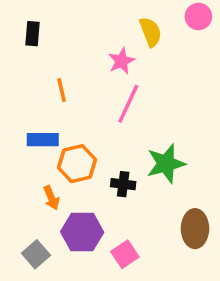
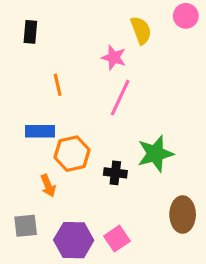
pink star: (121, 61) -> (114, 58), turned -30
purple hexagon: (82, 232) -> (74, 240), moved
gray square: (36, 254) -> (26, 226), moved, turned 35

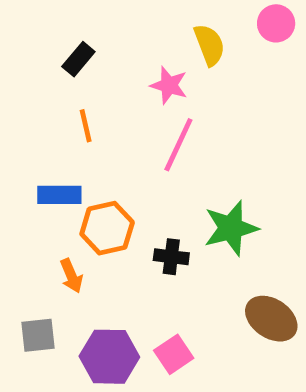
black rectangle: (30, 32) -> (78, 59), moved, turned 35
brown ellipse: (183, 214) -> (271, 319), turned -56

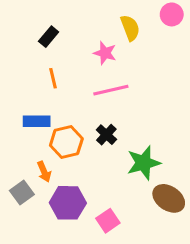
pink line: (178, 145) -> (111, 90), turned 52
green star: (231, 228) -> (143, 163), moved
black cross: (171, 257) -> (106, 135), moved, turned 36
gray square: (38, 335) -> (22, 192), moved, turned -30
purple hexagon: (109, 357) -> (68, 203), moved

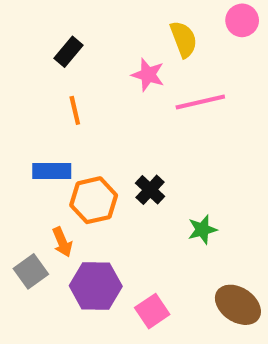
pink line: (111, 90) -> (200, 102), moved
green star: (143, 163) -> (202, 230), size x0.6
brown ellipse: (169, 198) -> (238, 305), moved

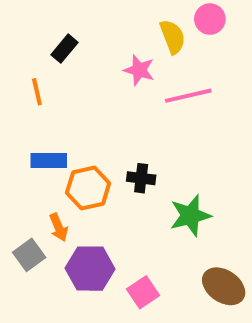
pink circle: (242, 20) -> (210, 19), moved
orange line: (75, 110) -> (37, 92), moved
black cross: (150, 190) -> (141, 178), turned -36
green star: (202, 230) -> (190, 216), size x1.5

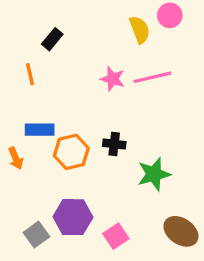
pink star: (139, 70) -> (113, 79), moved
orange arrow: (59, 227) -> (16, 158), moved
gray square: (29, 255) -> (36, 235), moved

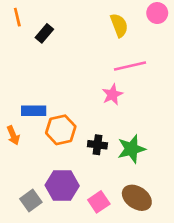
pink circle: (170, 15) -> (157, 13), moved
orange line: (30, 74) -> (17, 17), moved
pink star: (113, 79) -> (112, 95), moved, turned 30
black cross: (114, 144) -> (97, 145), moved
brown ellipse: (181, 231) -> (137, 198), moved

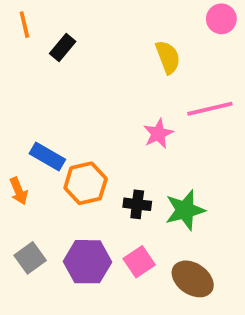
yellow semicircle: (119, 25) -> (168, 57), moved
pink line: (130, 66) -> (210, 109), moved
blue rectangle: (34, 111) -> (47, 157), turned 30
gray square: (31, 200) -> (30, 258), moved
pink square: (99, 202) -> (139, 262), moved

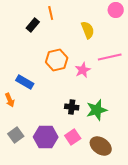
orange line: (24, 25) -> (51, 13), moved
orange hexagon: (86, 183) -> (57, 60), moved

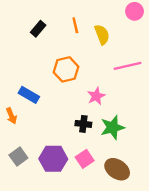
orange line: (51, 13) -> (75, 25), moved
pink star: (83, 70) -> (96, 96), moved

